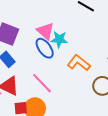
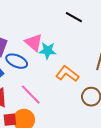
blue ellipse: (45, 48) -> (17, 61), moved, turned -30

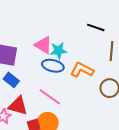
black line: (74, 17) -> (96, 27), moved
blue ellipse: (17, 61) -> (53, 66), moved

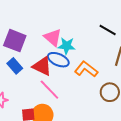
red triangle: (18, 106) -> (42, 66), moved

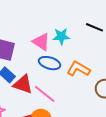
cyan star: (67, 46) -> (61, 36), moved
red triangle: (42, 66) -> (23, 84), moved

